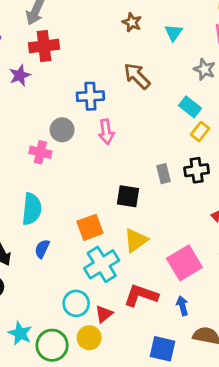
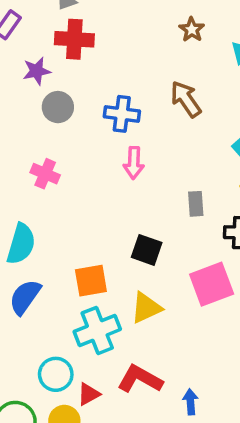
gray circle: (62, 130) -> (58, 107), moved
gray rectangle: (164, 174) -> (196, 204), moved
blue semicircle: (42, 249) -> (25, 297), size x1.5
pink square: (184, 263) -> (212, 284), moved

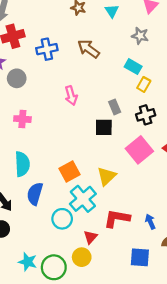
blue cross: (122, 114) -> (47, 49), moved
black square: (147, 250) -> (104, 127), moved
cyan circle: (56, 374) -> (62, 219), moved

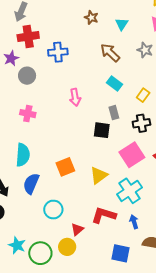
brown arrow: (88, 49) -> (110, 53), moved
cyan rectangle: (133, 67) -> (114, 83), moved
cyan cross: (83, 199) -> (130, 191), moved

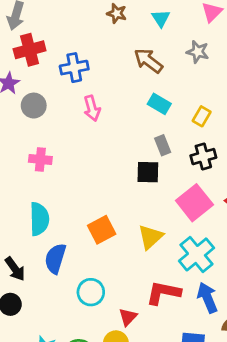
pink arrow: (75, 97) -> (92, 108), moved
blue arrow: (134, 222) -> (207, 298), size x1.5

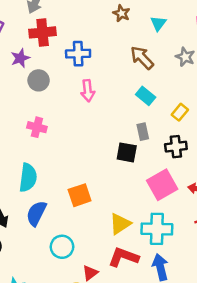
yellow triangle: (150, 237) -> (120, 224), moved
cyan cross: (196, 254) -> (157, 229), turned 32

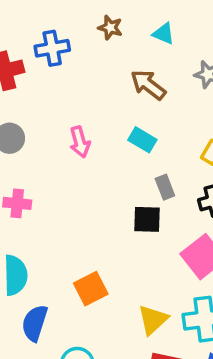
cyan triangle: (158, 23) -> (163, 34), turned -35
blue cross: (78, 54) -> (52, 48), moved
cyan rectangle: (146, 96) -> (142, 140), moved

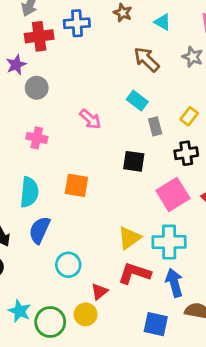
pink arrow: (80, 142) -> (90, 119), moved, turned -40
gray rectangle: (165, 187) -> (155, 126), moved
orange square: (91, 289) -> (76, 185), moved, turned 30

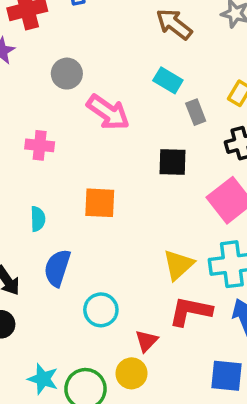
gray circle: (37, 88) -> (67, 74), moved
pink arrow: (90, 119) -> (108, 112), size x1.4
cyan semicircle: (29, 192) -> (38, 219), size x0.6

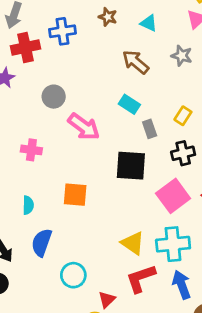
black square: (172, 162) -> (131, 166), size x1.4
yellow triangle: (178, 265) -> (133, 243), turned -45
red L-shape: (190, 311) -> (141, 278), turned -32

